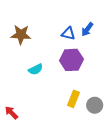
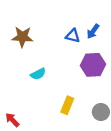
purple hexagon: (71, 60) -> (93, 65), moved
yellow rectangle: (74, 99) -> (67, 105), moved

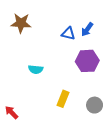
brown star: (22, 37) -> (21, 23), moved
cyan semicircle: (38, 74) -> (36, 69), turned 32

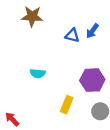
brown star: (21, 23) -> (32, 16), moved
purple hexagon: (87, 61) -> (92, 80), moved

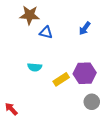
blue triangle: (72, 35) -> (46, 32), moved
yellow rectangle: (67, 105) -> (61, 79), moved, turned 35

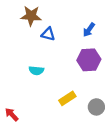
purple hexagon: (85, 73) -> (89, 60), moved
yellow rectangle: (61, 79) -> (67, 98), moved

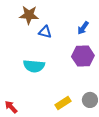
cyan semicircle: (36, 71) -> (34, 66), size x1.5
yellow rectangle: (67, 98) -> (63, 103), moved

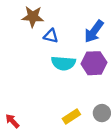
blue arrow: (83, 28) -> (94, 31), size x1.5
cyan semicircle: (34, 66) -> (63, 63), moved

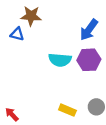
blue triangle: (51, 36) -> (17, 34), moved
yellow rectangle: (71, 116) -> (67, 110), turned 56

